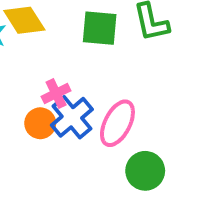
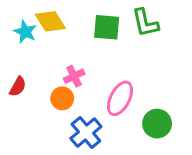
blue cross: (72, 117) -> (86, 132), moved
green circle: (145, 171) -> (157, 124), moved

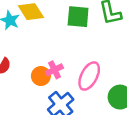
pink cross: (74, 76) -> (55, 70), moved

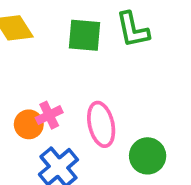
pink ellipse: (89, 76) -> (101, 124), turned -40

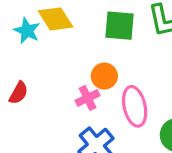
orange circle: (29, 124) -> (104, 76), moved

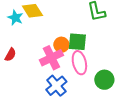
green square: (119, 26) -> (77, 42), moved
pink cross: (88, 98) -> (51, 58), size x1.6

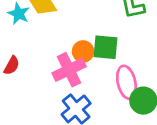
pink ellipse: (79, 63) -> (127, 82), moved

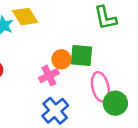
pink cross: (69, 70) -> (49, 76), size x0.7

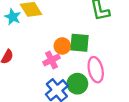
green circle: (115, 103) -> (77, 84), moved

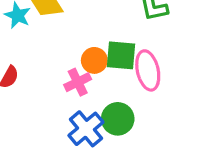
pink ellipse: (96, 70) -> (148, 70), moved

